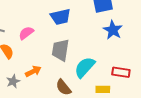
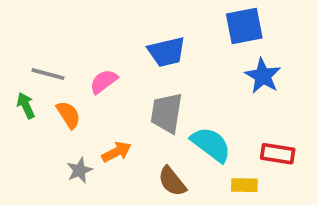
cyan semicircle: (85, 67) -> (211, 144), turned 85

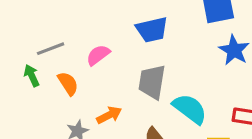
gray line: (48, 74) -> (51, 49), turned -36

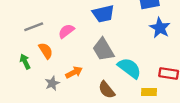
green arrow: (32, 76) -> (25, 62), moved
gray trapezoid: (152, 82) -> (103, 50), turned -40

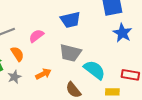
gray trapezoid: (103, 50) -> (70, 53), turned -45
gray star: (52, 83) -> (14, 77), moved

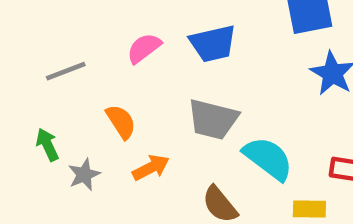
pink semicircle: (36, 36) -> (144, 48), moved
orange semicircle: (17, 54) -> (121, 122), moved

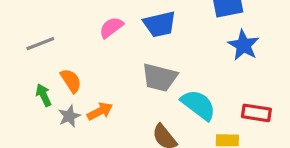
gray line: (66, 71) -> (40, 44), moved
orange semicircle: (121, 122) -> (71, 81), moved
orange arrow: (151, 168) -> (100, 111), moved

